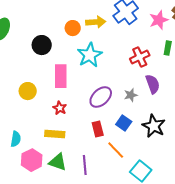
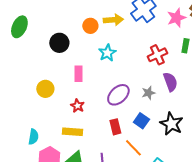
cyan star: (90, 55) -> (107, 53), size x0.7
pink rectangle: (61, 76) -> (78, 74), size x0.7

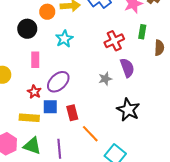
black circle: (59, 43) -> (27, 29), moved
purple ellipse: (118, 95) -> (58, 82), moved
blue square: (141, 121) -> (50, 107), moved, turned -35

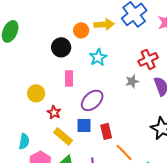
gray star: (105, 79) -> (132, 81), moved
red star: (34, 92) -> (54, 112), moved
yellow rectangle: (29, 118) -> (63, 136), turned 36

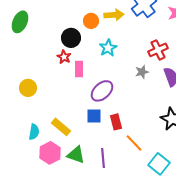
yellow circle: (36, 93) -> (28, 88), moved
red star: (54, 112) -> (64, 57), moved
yellow rectangle: (63, 136) -> (61, 127), moved

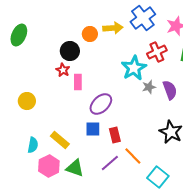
cyan star: (108, 48) -> (134, 68), moved, size x1.4
red cross: (158, 50) -> (157, 52), moved
gray star: (142, 72) -> (149, 87), moved
purple line: (103, 158) -> (110, 163), moved, turned 54

